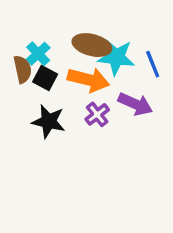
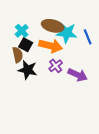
brown semicircle: (23, 69) -> (18, 55), moved
purple arrow: (135, 104) -> (78, 75), moved

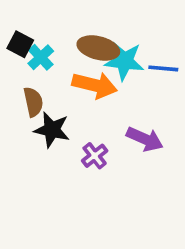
blue line: (88, 37) -> (163, 68), turned -63
black square: (26, 45) -> (20, 44), moved
purple cross: (56, 66) -> (95, 156), moved

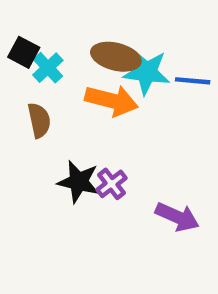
black star: (52, 130) -> (79, 182), moved
purple arrow: (145, 139) -> (177, 217), moved

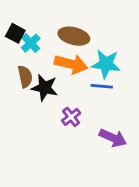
cyan star: (147, 72) -> (106, 64), moved
blue line: (193, 81) -> (102, 86), moved
black star: (79, 182) -> (45, 88), moved

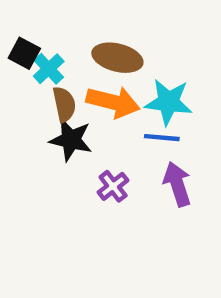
brown semicircle: (25, 77) -> (64, 104), moved
purple arrow: (113, 138) -> (177, 184), moved, turned -132

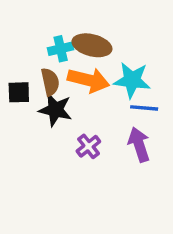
black square: (24, 53) -> (19, 92), moved, turned -30
cyan cross: (49, 69) -> (61, 49), moved, turned 30
blue line: (162, 138) -> (144, 108), moved

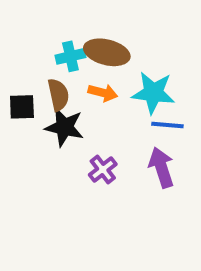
orange arrow: (88, 80) -> (103, 93), size x0.6

